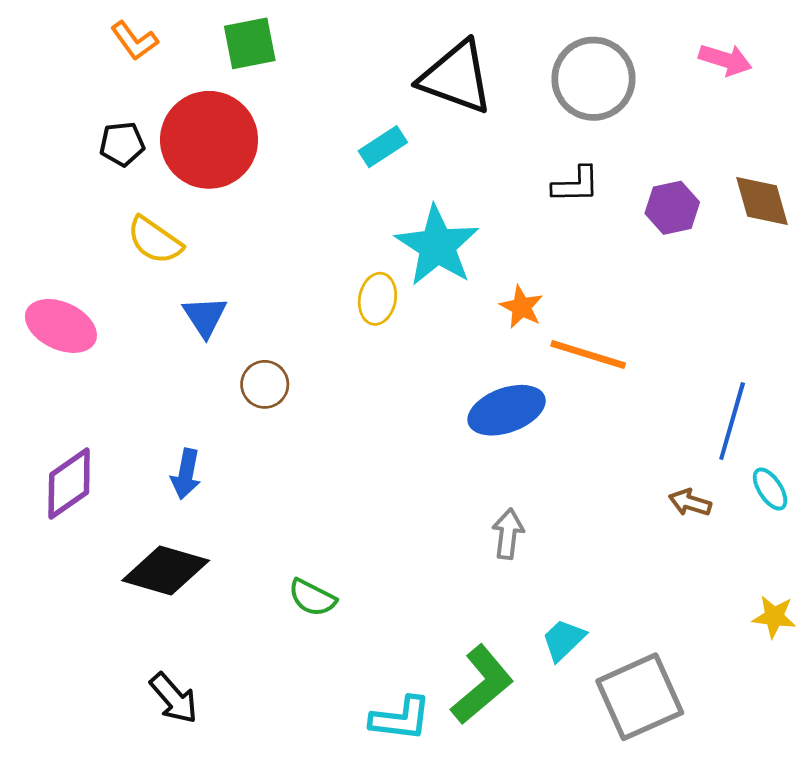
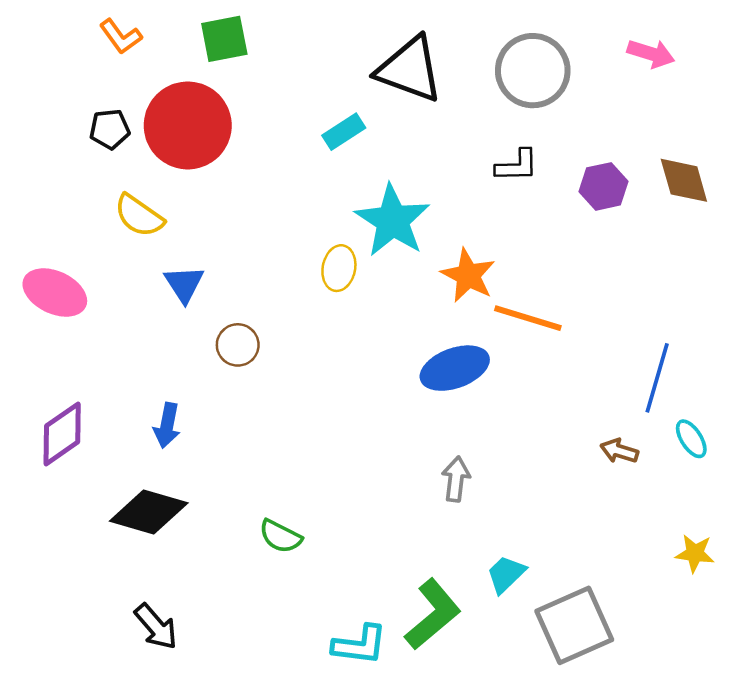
orange star: (521, 307) -> (468, 275), size x1.4

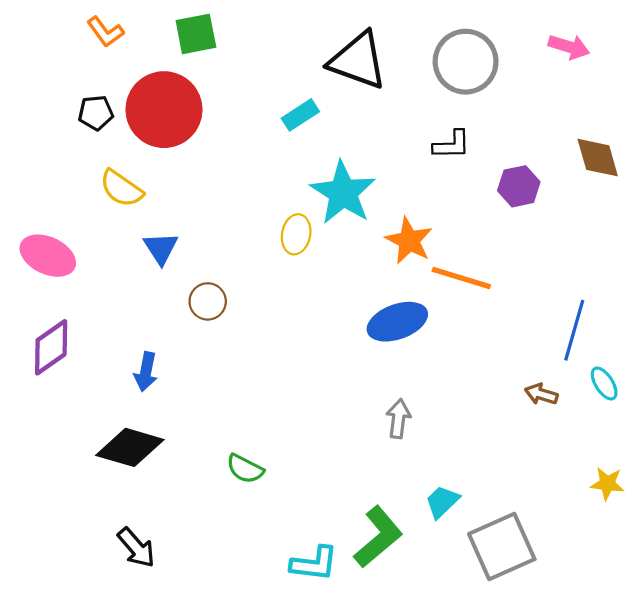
purple hexagon: (603, 186) -> (519, 186), moved
purple diamond: (62, 434) -> (51, 347), moved

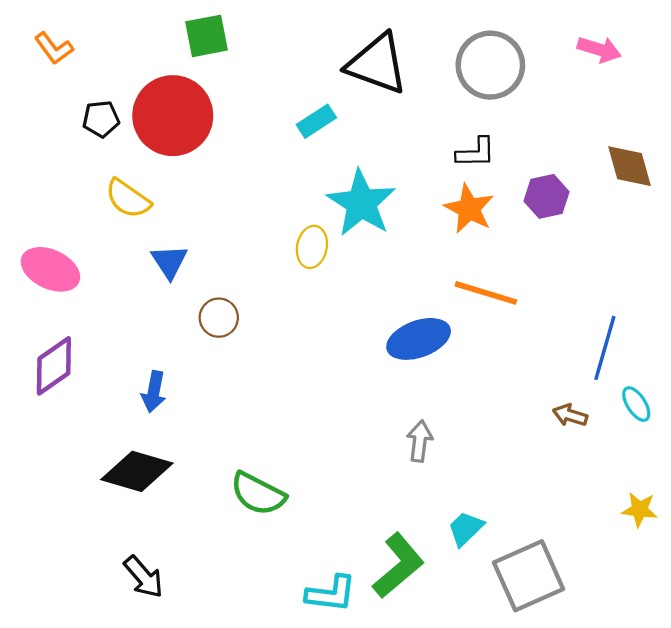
orange L-shape: (105, 32) -> (54, 48), moved
orange star: (409, 241) -> (469, 209), moved
green semicircle: (245, 469) -> (258, 494), size x1.4

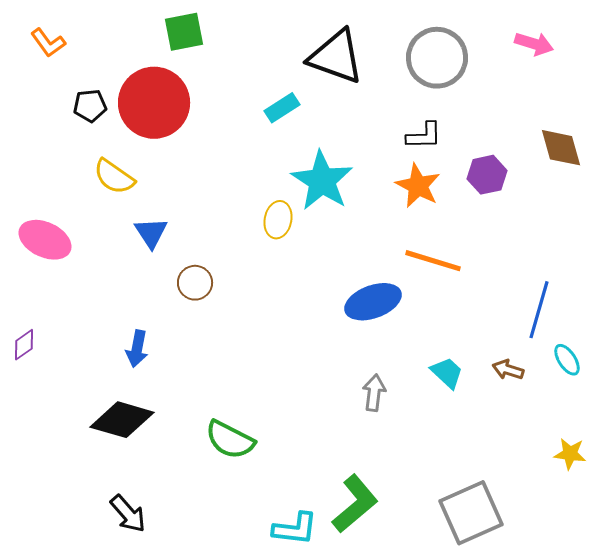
purple diamond: (54, 366) -> (24, 345), moved, size x0.6
cyan trapezoid: (466, 529) -> (447, 373), moved, turned 87

